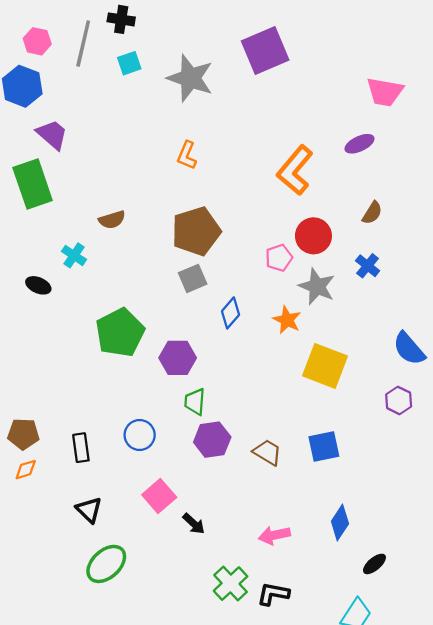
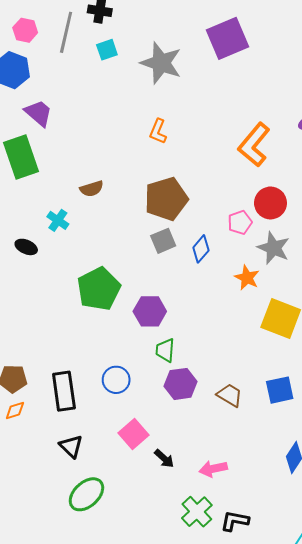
blue diamond: (231, 313) -> (201, 249), moved
black rectangle: (81, 448) -> (64, 391), size x1.5
pink arrow: (274, 535) -> (213, 469), moved

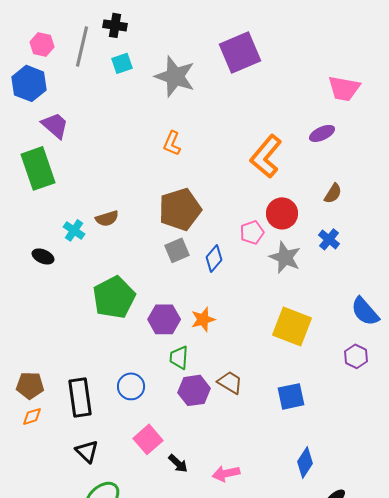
brown semicircle: (92, 189) -> (107, 218), moved
orange star: (247, 278) -> (203, 319), moved, turned 30
brown trapezoid: (230, 395) -> (230, 382), moved

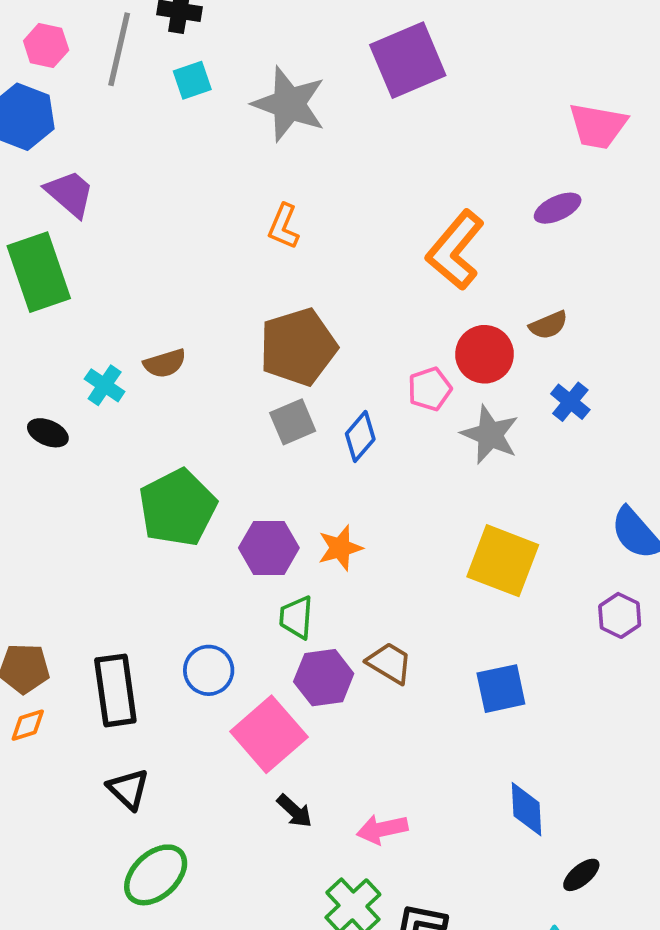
brown semicircle: (333, 193) -> (548, 325), moved, turned 35
pink square: (148, 439) -> (269, 734), moved, size x1.4
blue diamond: (305, 462) -> (527, 809), turned -36

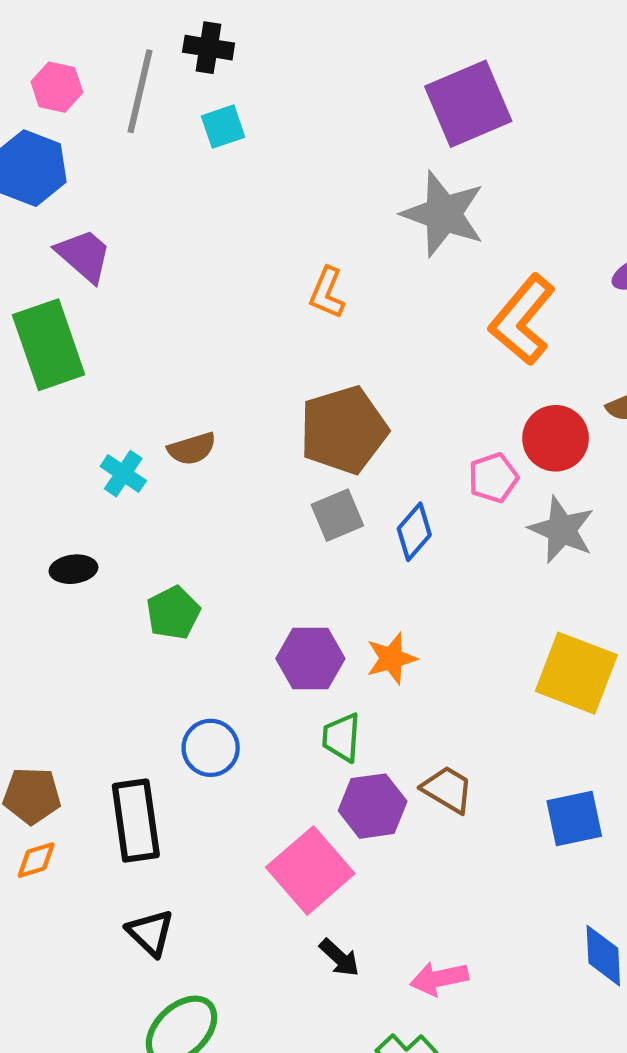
gray star: (289, 104) -> (443, 214), moved
black ellipse: (48, 433) -> (73, 569), moved, turned -30
green pentagon: (178, 508) -> (173, 613), moved, size x0.6
blue circle: (209, 670) -> (211, 748), moved

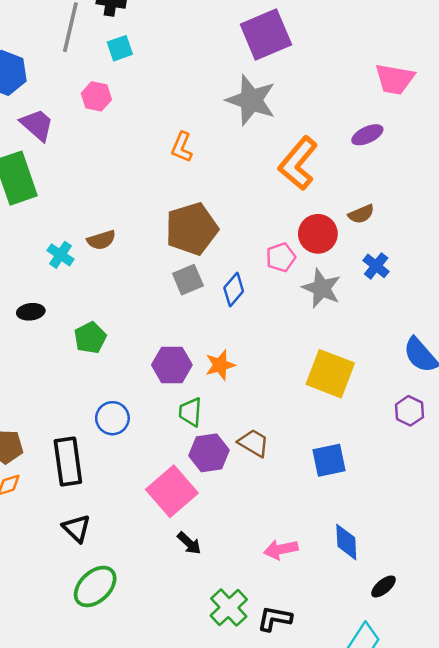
pink hexagon: (57, 87) -> (96, 96), moved
pink arrow: (439, 978) -> (281, 549), moved

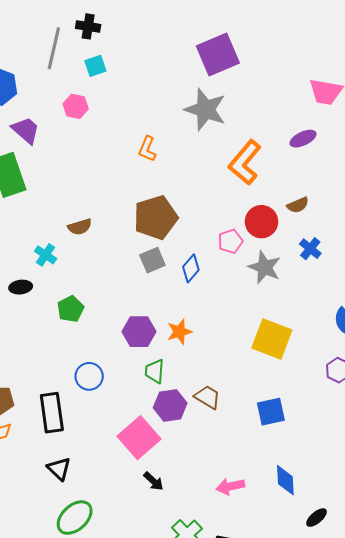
cyan cross: (60, 255) -> (46, 255), moved

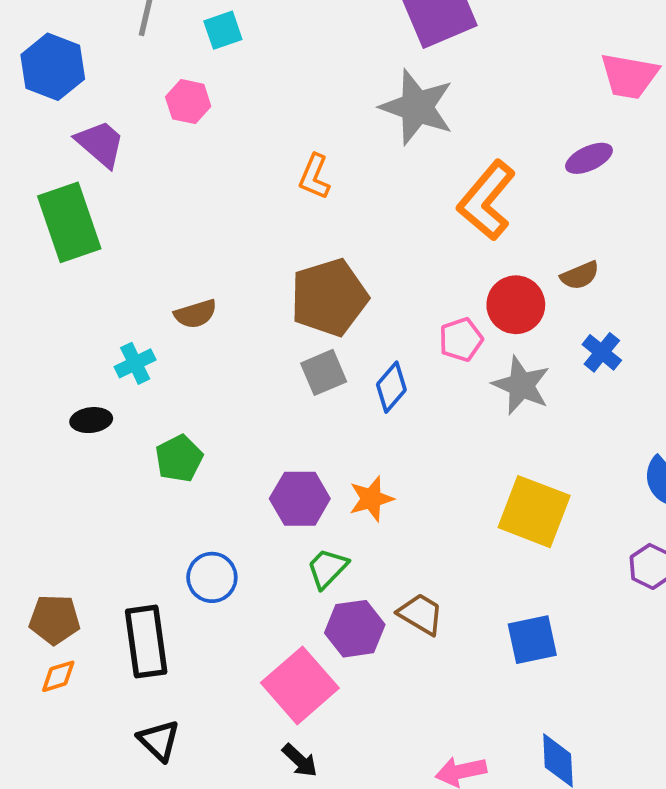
cyan cross: (46, 255) -> (135, 363), turned 30
green trapezoid: (155, 371) -> (327, 568), turned 40
black arrow: (154, 481) -> (300, 760), moved

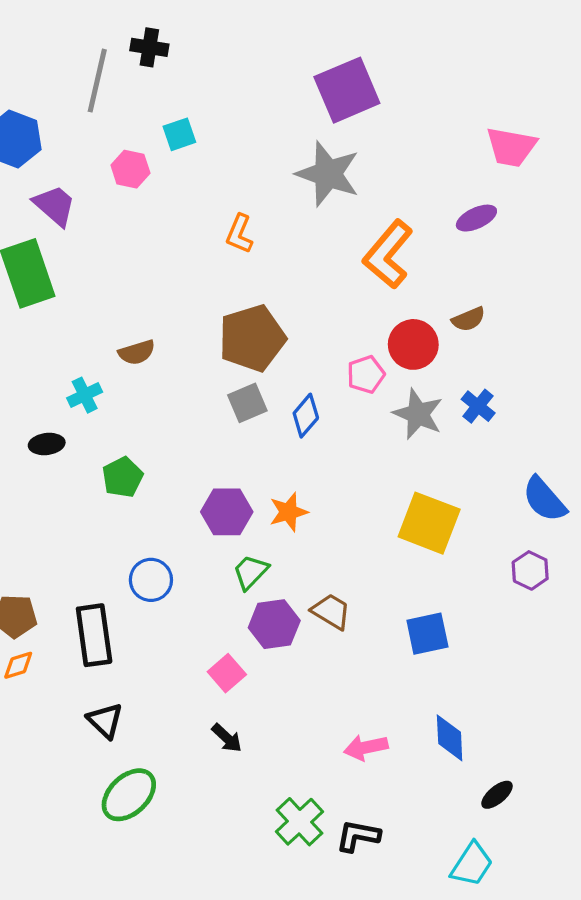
cyan square: (223, 30) -> (179, 134), moved
blue cross: (602, 352) -> (478, 406), moved
pink square: (300, 685) -> (227, 673), size x0.6

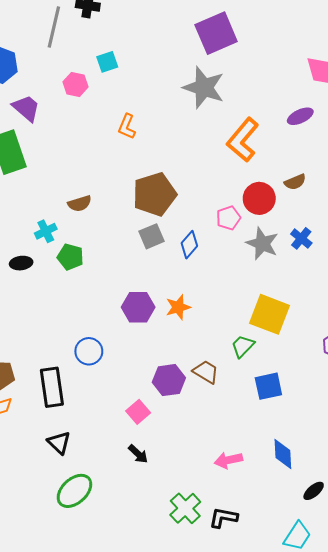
orange L-shape: (239, 234) -> (127, 127), moved
green pentagon: (123, 477) -> (70, 257), moved, turned -30
green trapezoid: (251, 572) -> (243, 346), moved

